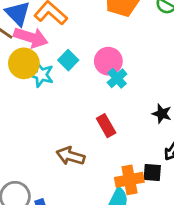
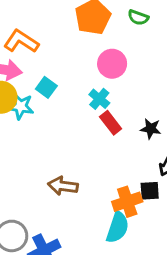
pink circle: (108, 61) -> (112, 64), moved
red rectangle: (106, 126) -> (111, 123), moved

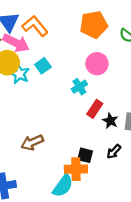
red rectangle: (111, 123) -> (95, 109), moved, turned 54
brown arrow: (63, 186) -> (32, 142), turned -50
black square: (150, 191) -> (85, 155), moved

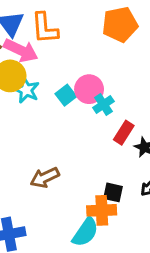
orange L-shape: (35, 26) -> (45, 28), turned -144
pink circle: (97, 64) -> (89, 89), moved
cyan square: (43, 66) -> (66, 95), moved

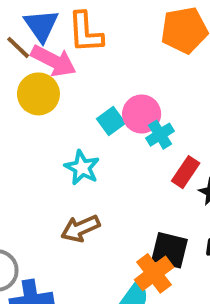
cyan star: (26, 90) -> (82, 168), moved
black square: (113, 192) -> (169, 250), size x1.4
orange cross: (102, 210) -> (154, 273), turned -36

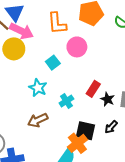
orange L-shape: (85, 32) -> (57, 23), moved
pink circle: (142, 114) -> (77, 47), moved
cyan cross: (160, 135) -> (66, 101), moved

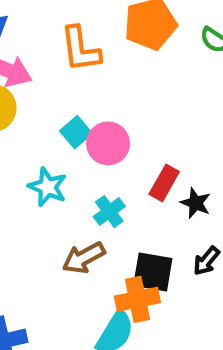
pink circle: (77, 47) -> (108, 143), moved
brown arrow: (38, 120) -> (84, 258), moved
orange cross: (77, 143) -> (137, 299), turned 30

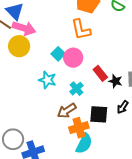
orange L-shape: (80, 49) -> (81, 30), moved
red rectangle: (164, 183) -> (100, 73), turned -63
orange cross: (137, 299) -> (79, 128), moved

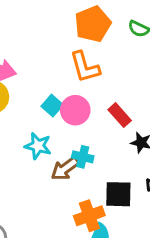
red rectangle: (100, 73) -> (120, 115), moved
cyan cross: (77, 89) -> (83, 157), turned -32
brown arrow: (67, 111) -> (65, 169), moved

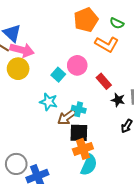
orange L-shape: (85, 67) -> (107, 44), moved, turned -45
pink circle: (75, 110) -> (77, 65), moved
black square: (118, 194) -> (79, 133), moved

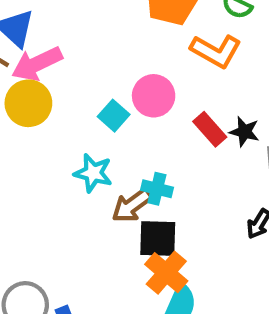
pink arrow: (22, 50) -> (37, 64), turned 140
black star: (118, 100) -> (244, 132), moved
orange cross: (83, 149) -> (166, 273), turned -30

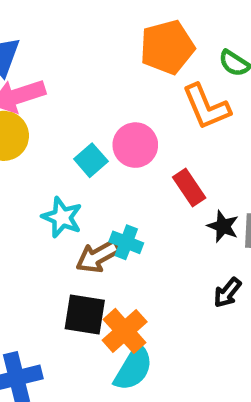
orange L-shape: (216, 51) -> (206, 107), turned 30
black star: (244, 132) -> (223, 226), moved
black square: (158, 238) -> (85, 315), moved

